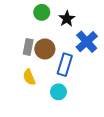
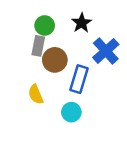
green circle: (42, 12) -> (45, 25), moved
gray rectangle: (28, 47) -> (38, 46), moved

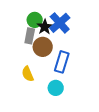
black star: (82, 23) -> (45, 27), moved
blue cross: (106, 51) -> (60, 23), moved

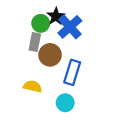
black star: (45, 27) -> (56, 16), moved
yellow semicircle: (28, 74) -> (33, 86), turned 126

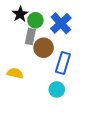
black star: (56, 16) -> (20, 14), moved
yellow semicircle: (33, 86) -> (15, 73), moved

